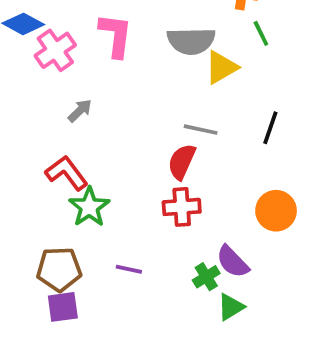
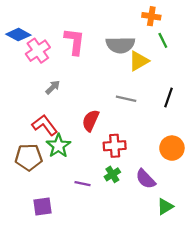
red semicircle: (182, 162) -> (91, 121), moved
brown pentagon: (59, 269) -> (29, 157), moved
green cross: (206, 277) -> (112, 174), moved
green triangle: (231, 307) -> (165, 207), moved

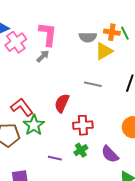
orange cross: (151, 16) -> (112, 32), moved
gray semicircle: (120, 45) -> (88, 37), size x0.7
gray arrow: (53, 87) -> (43, 56), moved

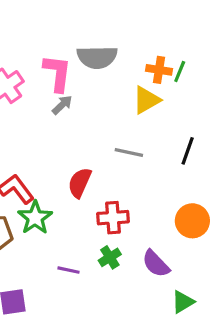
green line: (125, 33) -> (180, 71), turned 48
gray semicircle: (88, 37) -> (97, 57), moved, size x1.4
gray arrow: (43, 56) -> (62, 105), moved

